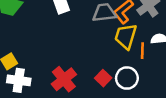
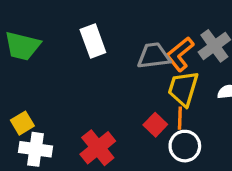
orange line: (142, 51) -> (180, 118), moved
red square: (103, 78) -> (155, 125), moved

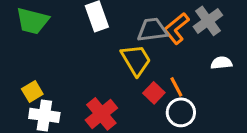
yellow trapezoid: (183, 89) -> (136, 60), moved, turned 132
orange line: (180, 118) -> (176, 87), turned -30

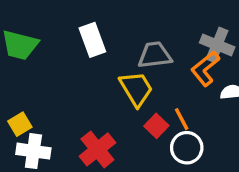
gray cross: (208, 21) -> (217, 45), turned -32
orange L-shape: (176, 28) -> (205, 69), moved

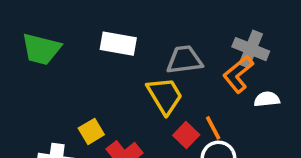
white rectangle: (92, 40) -> (118, 44), turned -60
yellow square: (20, 124) -> (91, 131), moved

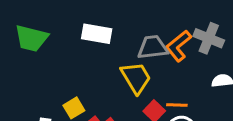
orange L-shape: (238, 74) -> (178, 46), moved
orange line: (213, 128) -> (177, 105), turned -60

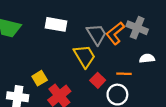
gray trapezoid: (153, 47) -> (97, 34), turned 65
orange line: (177, 105) -> (124, 74), moved

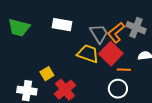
yellow trapezoid: (85, 56) -> (88, 54), turned -40
red square: (98, 80) -> (111, 54), moved, size x1.6

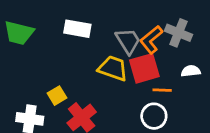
red square: (111, 54) -> (144, 68), turned 30

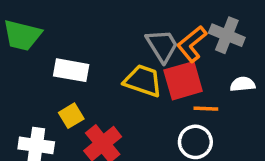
white rectangle: (77, 29) -> (71, 70), moved

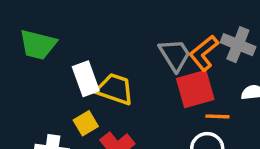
white rectangle: (71, 70) -> (86, 79), turned 60
yellow trapezoid: (143, 81) -> (115, 89), moved

